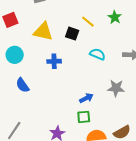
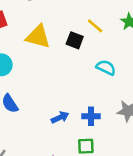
blue cross: (54, 61) -> (91, 116), moved
blue arrow: (86, 98) -> (60, 117), moved

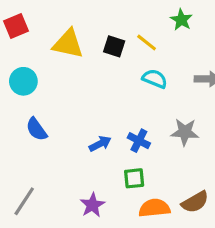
yellow line: (95, 26) -> (147, 43), moved
blue cross: (91, 116) -> (139, 141), turned 30

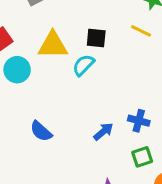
yellow line: (147, 43) -> (141, 31), moved
cyan semicircle: (155, 79) -> (83, 65), moved, turned -55
cyan circle: (23, 81) -> (17, 70), moved

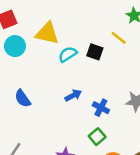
black square: (96, 38) -> (95, 52), moved
blue arrow: (103, 132) -> (73, 95), moved
green square: (142, 157) -> (97, 137), turned -35

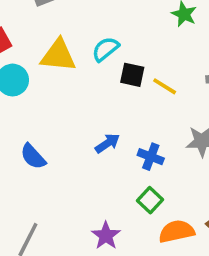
yellow line: (119, 38) -> (165, 86), moved
cyan semicircle: (68, 54) -> (105, 49), moved

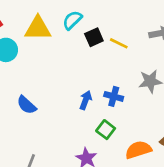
black square: (132, 75) -> (94, 37), turned -30
blue arrow: (107, 143) -> (86, 100), moved, turned -30
green square: (150, 200) -> (106, 130), moved

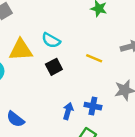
cyan semicircle: (72, 20) -> (51, 40), turned -102
black square: (94, 37) -> (54, 67), moved

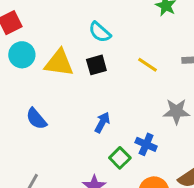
yellow triangle: (21, 50) -> (59, 63), moved
blue cross: (93, 106) -> (146, 144), moved

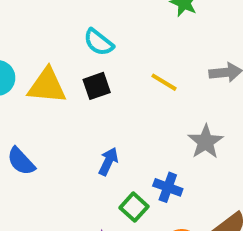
gray star: (176, 111) -> (206, 142), turned -30

